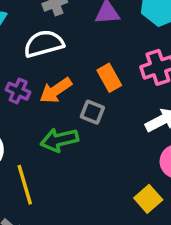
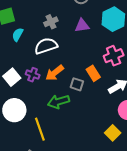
orange rectangle: (109, 78) -> (93, 73), moved

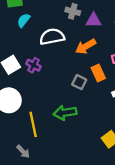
gray cross: (51, 22) -> (73, 11), moved, turned 32
orange arrow: (55, 73) -> (86, 46), moved
green arrow: (59, 102) -> (65, 113), moved

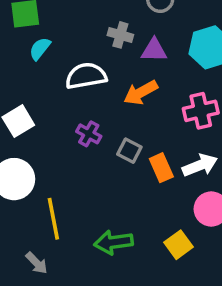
purple cross: (34, 65) -> (89, 134), moved
orange rectangle: (98, 73) -> (161, 168), moved
green arrow: (65, 113) -> (113, 242), moved

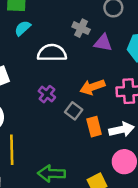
orange arrow: (141, 93) -> (92, 87), moved

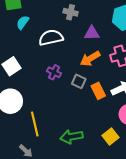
purple triangle: (103, 43) -> (92, 33), moved

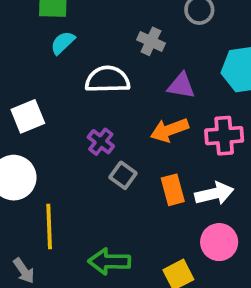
gray square: (79, 81) -> (123, 175), moved

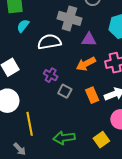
gray cross: (151, 41) -> (69, 18), size x1.6

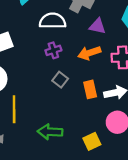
purple cross: (51, 75) -> (53, 50), moved, turned 32

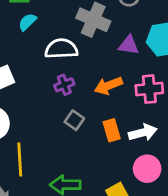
purple triangle: (97, 26) -> (129, 45), moved

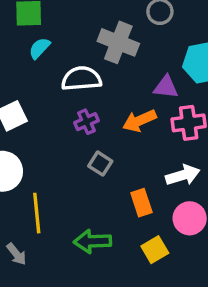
purple triangle: (129, 45) -> (166, 87), moved
orange rectangle: (112, 130) -> (141, 203), moved

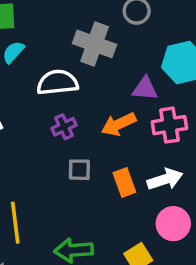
gray square: (100, 164) -> (79, 170), turned -30
orange rectangle: (141, 203) -> (124, 183), moved

